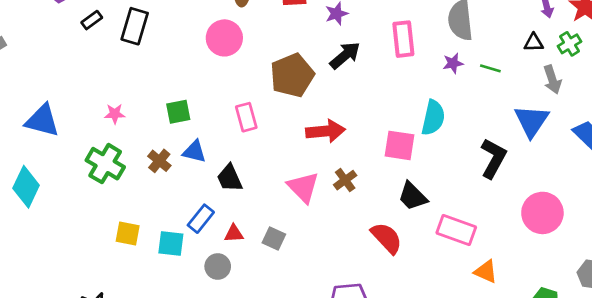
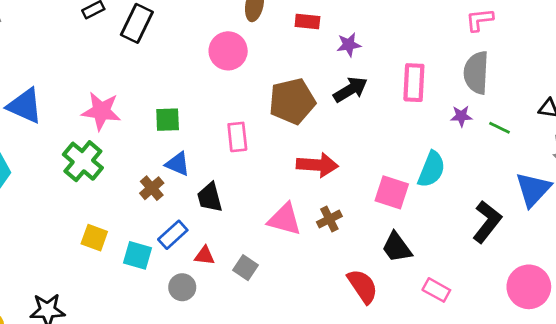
pink star: (115, 114) -> (101, 111), size x1.8
brown cross: (159, 161) -> (152, 188), moved
pink triangle: (303, 187) -> (285, 219), turned -40
pink rectangle: (456, 230) -> (436, 290), size x0.7

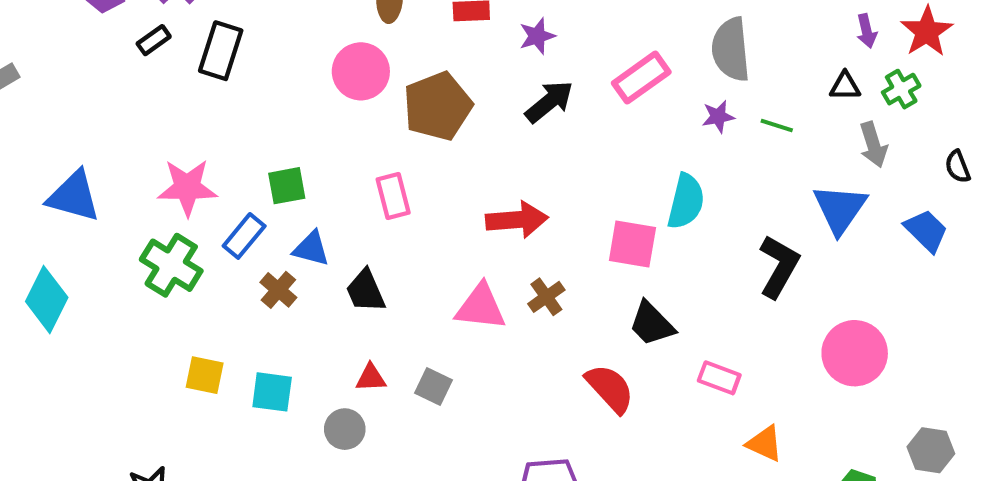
pink rectangle: (414, 83) -> (641, 78), turned 60
brown pentagon: (292, 101) -> (438, 106), moved
blue rectangle: (173, 235) -> (244, 236), moved

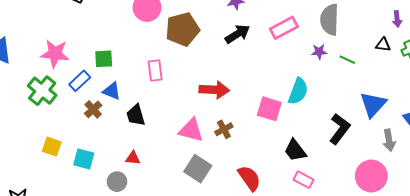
gray arrow: (873, 145) -> (389, 140), moved
black trapezoid: (652, 324) -> (295, 150), moved
gray square: (433, 386) -> (198, 169), moved, size x1.5

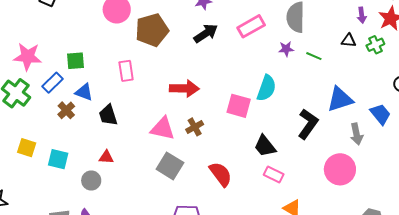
blue triangle: (373, 104) -> (340, 99), turned 32

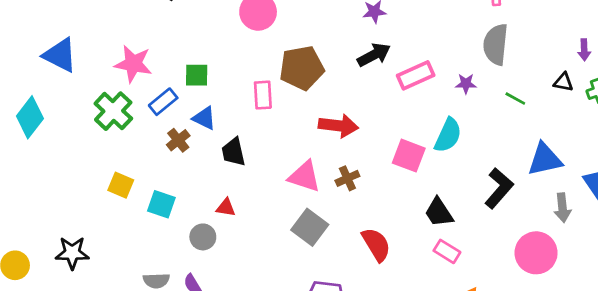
pink rectangle: (251, 26) -> (416, 75), moved
brown pentagon: (152, 30) -> (302, 68), moved
purple star: (286, 49) -> (466, 84), moved

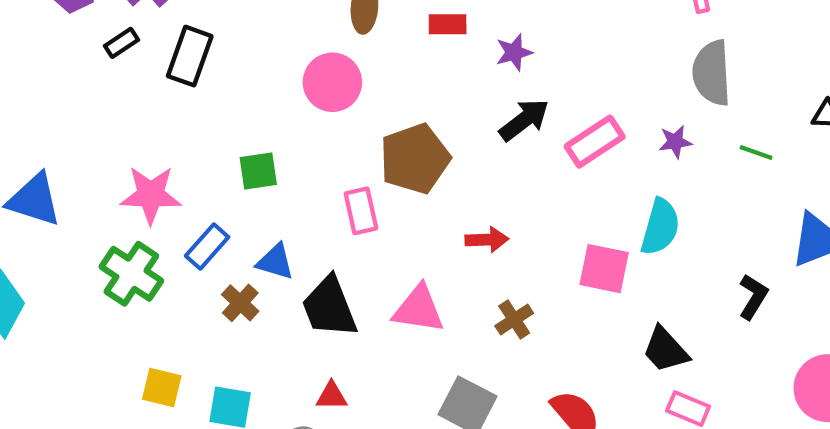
green square: (197, 75) -> (258, 171), moved
red arrow: (338, 126) -> (487, 240), size x0.7
black trapezoid: (233, 152) -> (329, 307), size x1.4
pink triangle: (304, 176) -> (418, 309), moved
black L-shape: (499, 188) -> (753, 297), size x0.7

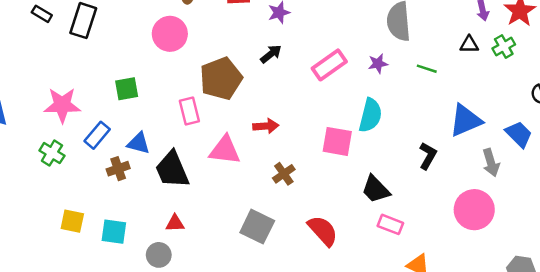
black rectangle: (122, 43) -> (42, 14), turned 66
black arrow: (524, 120) -> (271, 54), moved, size x0.7
green cross: (131, 274) -> (52, 153), size x0.7
brown cross: (240, 303) -> (118, 169), turned 30
pink triangle: (418, 309) -> (225, 150), moved

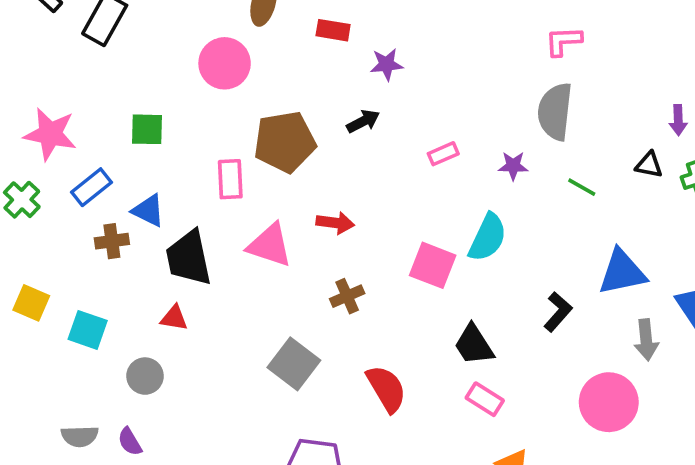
pink rectangle: (329, 65) -> (443, 154), size x0.6
red triangle: (175, 223) -> (174, 318), moved

